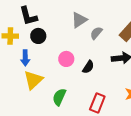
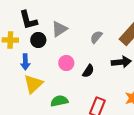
gray triangle: (79, 20) -> (59, 29), moved
green semicircle: (59, 97) -> (59, 101), turned 54

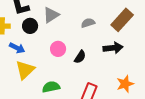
gray semicircle: (96, 37) -> (88, 23), turned 32
blue arrow: (25, 62) -> (17, 48), turned -63

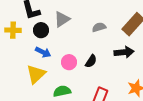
blue arrow: (17, 48) -> (43, 52), moved
pink circle: (58, 49) -> (69, 62), moved

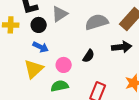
gray semicircle: (99, 27) -> (97, 22), size x1.6
pink circle: (69, 62) -> (64, 65), moved

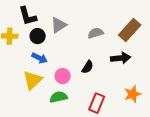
gray semicircle: (97, 22) -> (96, 33), size x0.7

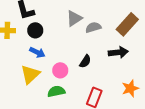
gray triangle: (59, 25) -> (74, 18), moved

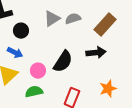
gray semicircle: (93, 27) -> (73, 19), moved
black circle: (35, 30) -> (21, 31), moved
black semicircle: (85, 61) -> (63, 62), size x1.6

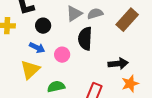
black arrow: (96, 53) -> (118, 64), moved
black semicircle: (63, 62) -> (85, 39), moved, turned 150
pink circle: (38, 71) -> (62, 55), moved

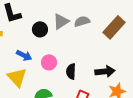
black circle: (43, 26) -> (40, 29), moved
black semicircle: (85, 39) -> (71, 71), moved, size x0.7
yellow triangle: (30, 70) -> (17, 77), turned -30

